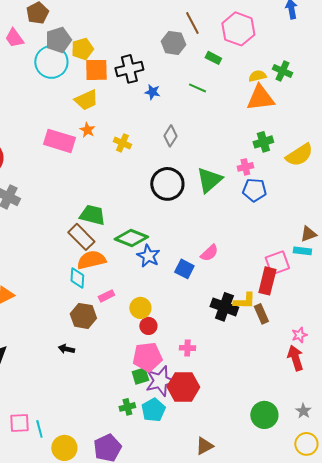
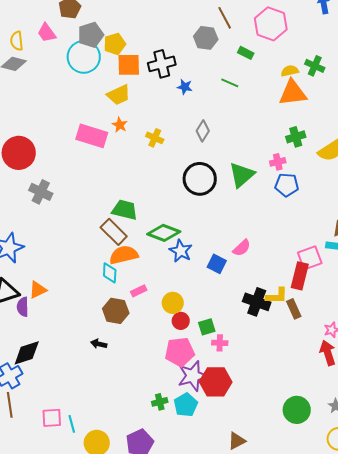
green square: (140, 376) -> (207, 327), moved

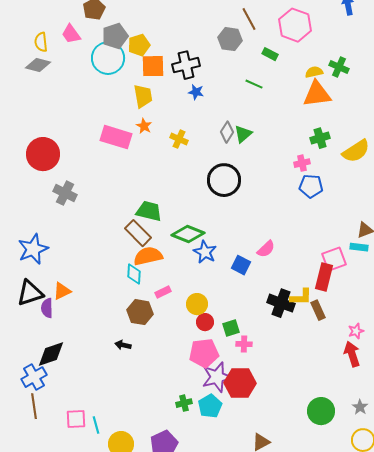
blue star: (185, 87) -> (196, 92), moved
yellow trapezoid: (119, 95) -> (143, 96), turned -75
green triangle: (242, 175) -> (243, 134), moved, size x0.7

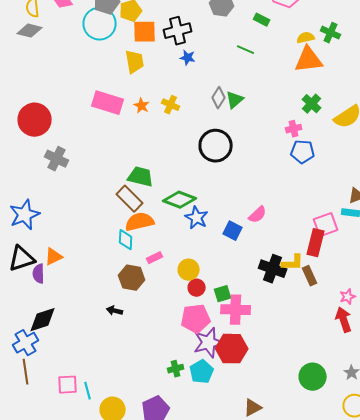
orange star: (144, 126) -> (142, 106), moved
green cross: (320, 138) -> (312, 104), turned -30
pink cross: (244, 344) -> (236, 310), size x1.8

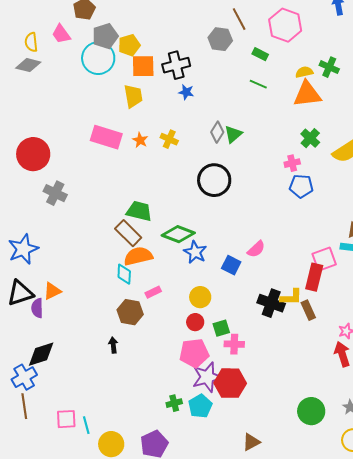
green line: (246, 50) -> (258, 84), moved
yellow circle: (189, 270) -> (200, 297), moved
pink cross: (236, 310) -> (234, 344), size x0.7
black arrow: (115, 311) -> (113, 345), turned 70

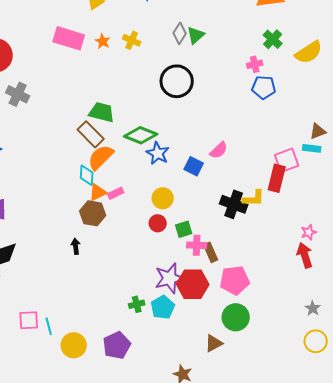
orange semicircle: (138, 256) -> (101, 157), turned -32
orange triangle: (52, 291) -> (98, 192), moved
brown rectangle: (308, 310) -> (211, 252), moved
pink pentagon: (194, 353) -> (235, 280), moved
green circle: (311, 411) -> (236, 317), moved

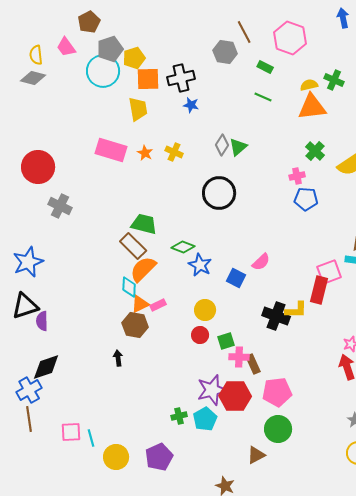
green diamond: (141, 135) -> (183, 247), size x0.7

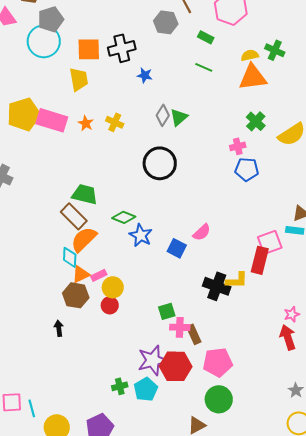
yellow pentagon: (134, 58) -> (24, 114), moved, size x1.5
blue star: (191, 105) -> (145, 75), moved
yellow circle: (205, 310) -> (113, 287), moved
red circle: (200, 335) -> (110, 305), moved

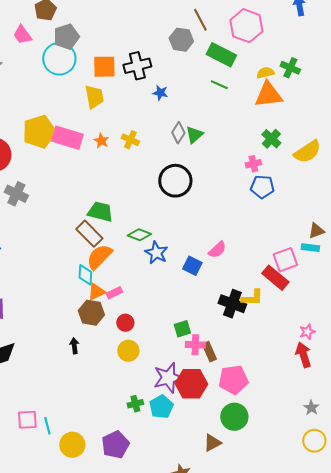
green rectangle: (206, 37) -> (221, 55), size x1.8
red rectangle: (260, 260) -> (275, 278), turned -64
yellow circle: (113, 287) -> (128, 351), moved

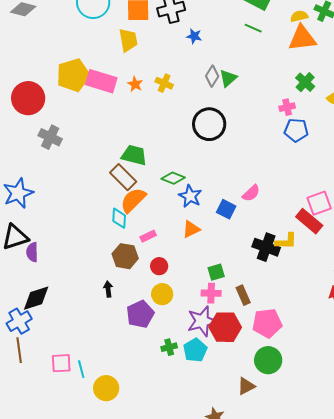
orange triangle: (96, 292) -> (191, 229), moved
pink cross: (195, 345) -> (211, 293), moved
purple pentagon: (115, 445) -> (140, 314), moved

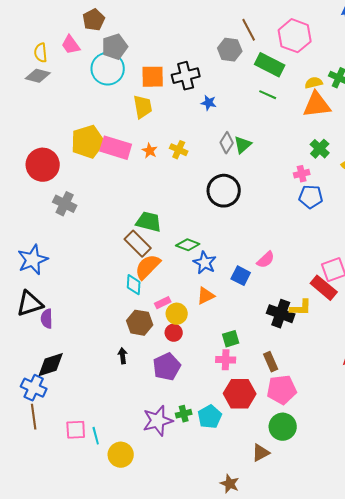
yellow circle: (162, 294) -> (177, 314), moved
brown rectangle: (243, 295) -> (271, 362), moved
purple pentagon: (140, 314) -> (167, 367), moved
blue cross: (19, 321) -> (34, 388), turned -35
purple star: (202, 321) -> (158, 421), moved

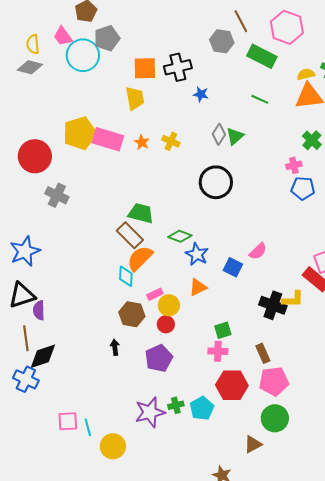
cyan circle: (108, 69) -> (83, 55), moved
green line: (268, 95) -> (260, 99), moved
brown line: (34, 417) -> (26, 338), moved

